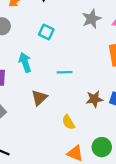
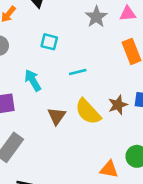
cyan line: (65, 72) -> (78, 72), moved
yellow semicircle: (68, 122) -> (88, 112), moved, size x1.6

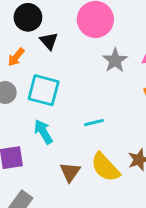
cyan square: (49, 42) -> (44, 90), moved, size x1.6

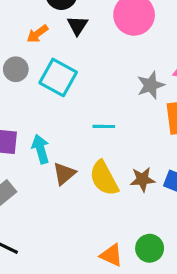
gray star: (115, 60) -> (151, 85), moved
cyan arrow: (43, 132) -> (41, 149), moved

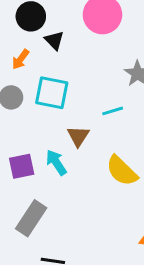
cyan line: (104, 126) -> (113, 111), moved
brown triangle: (64, 174) -> (78, 136), moved

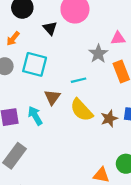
black triangle: (54, 40) -> (50, 28), moved
yellow semicircle: (122, 171) -> (81, 110), moved

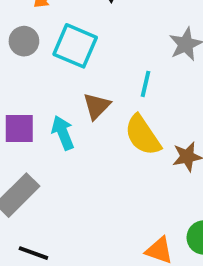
cyan line: (79, 80) -> (145, 84), turned -72

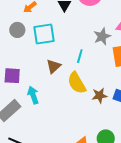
cyan square: (75, 46) -> (44, 34), turned -35
cyan arrow: (63, 133) -> (33, 95), moved

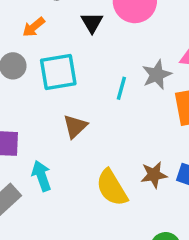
cyan line: (80, 56) -> (121, 88), moved
yellow semicircle: (77, 83) -> (112, 188), moved

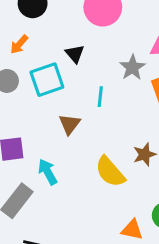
black triangle: (92, 22) -> (75, 54), moved
cyan line: (121, 88) -> (100, 97), moved

